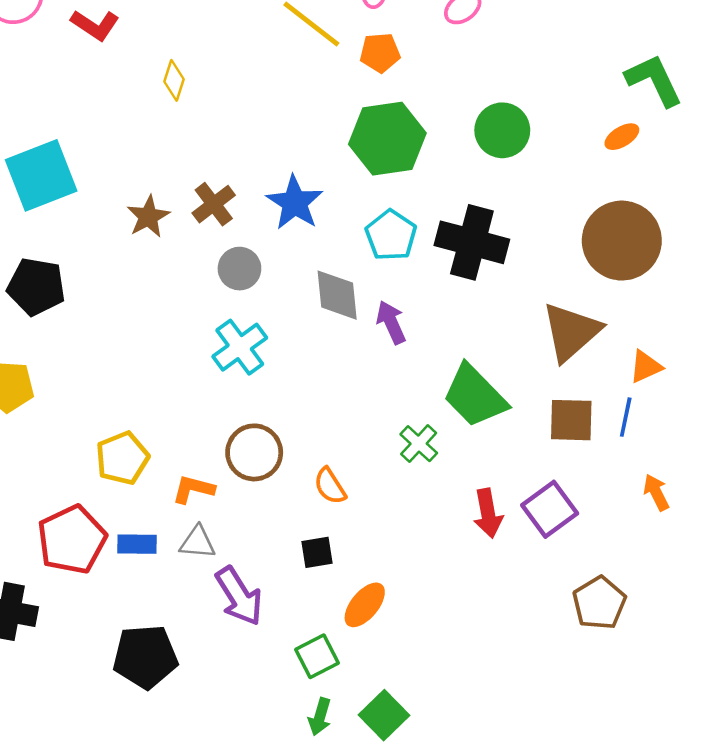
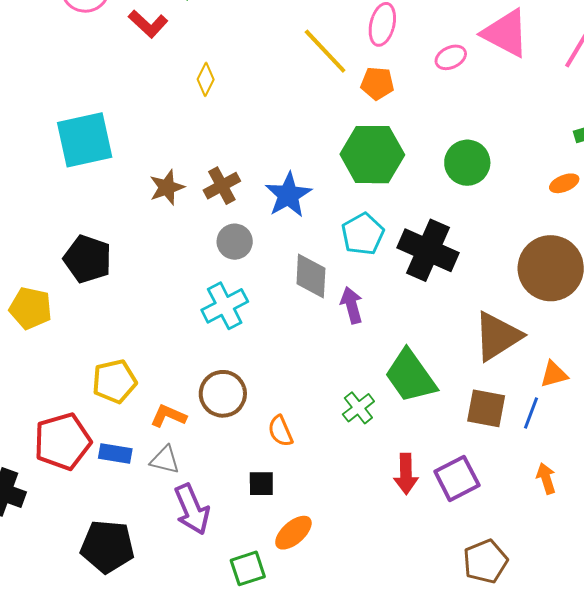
black pentagon: (36, 287) -> (88, 259), moved

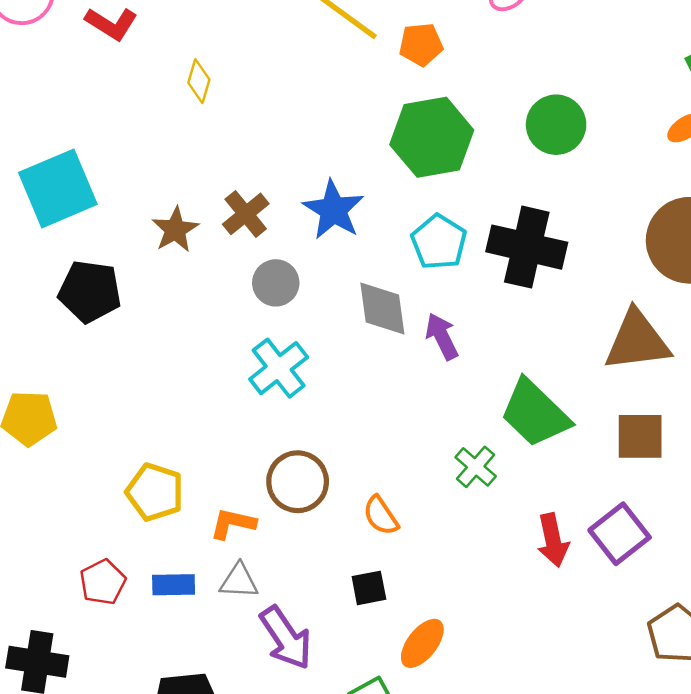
black pentagon: (88, 259) -> (90, 291), moved
brown triangle: (497, 336) -> (637, 341), turned 36
yellow pentagon: (114, 381) -> (155, 492), turned -30
red pentagon: (63, 441) -> (103, 582), size x0.6

